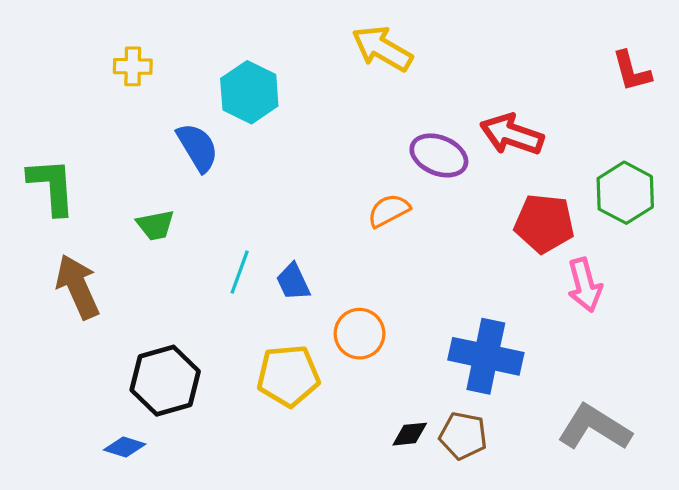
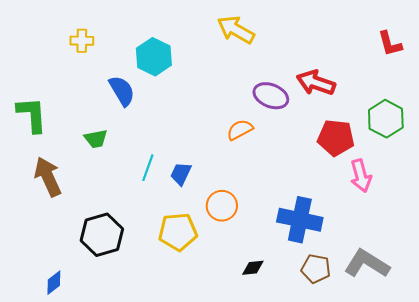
blue trapezoid: (293, 282) -> (181, 174), turned 50
brown pentagon: (463, 436) -> (316, 269), moved
blue diamond: (125, 447) -> (54, 283), moved, turned -55

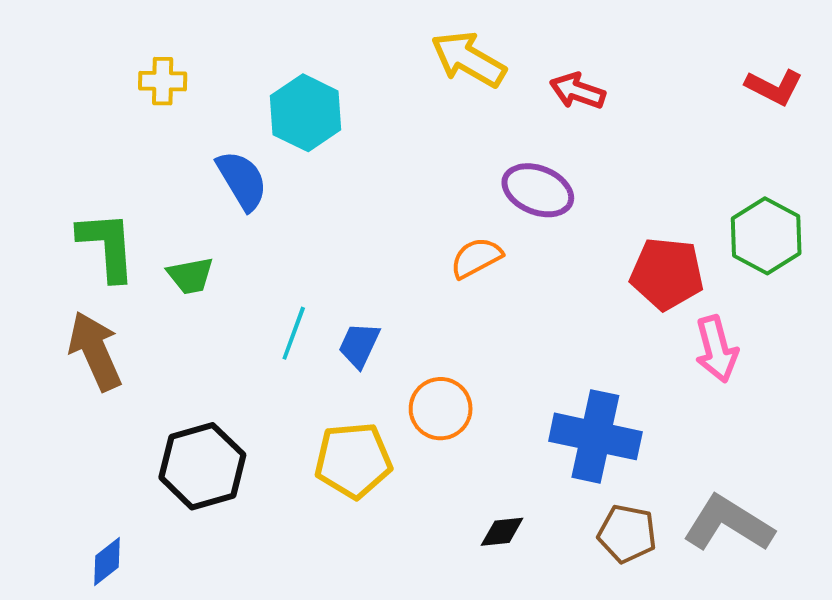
red L-shape: (390, 44) -> (774, 87), turned -48
red arrow: (316, 83) -> (578, 91), moved, size x0.7
green L-shape: (32, 115) -> (107, 246), moved

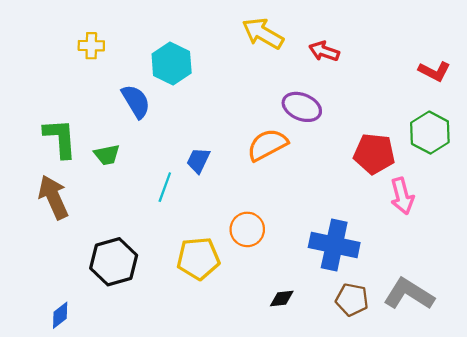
red L-shape: (774, 87) -> (434, 71), moved
orange semicircle: (476, 258) -> (267, 145), size x1.4
blue trapezoid: (359, 345) -> (198, 160), moved

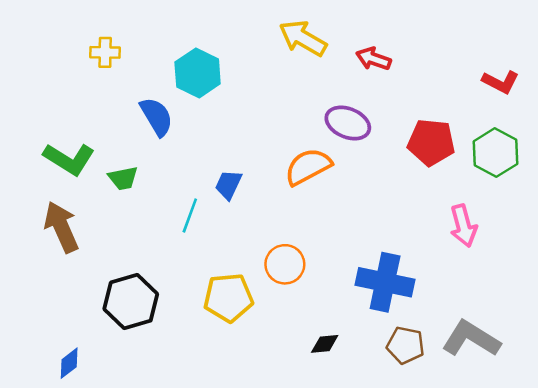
green L-shape: (60, 138) -> (69, 159), turned 126
red pentagon: (374, 154) -> (431, 142), moved

